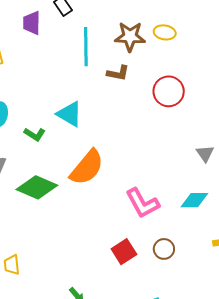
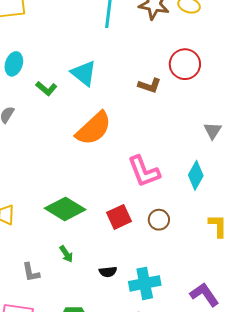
brown L-shape: (118, 73) -> (149, 85), moved
green diamond: (37, 187) -> (65, 209), moved
cyan diamond: (194, 200) -> (196, 175), turned -68

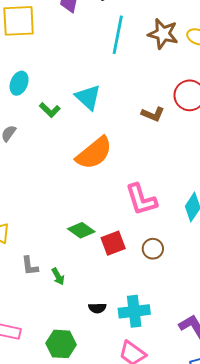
green diamond: (65, 209) -> (81, 230), moved, size x0.7
gray L-shape: (31, 272) -> (30, 266), moved
black semicircle: (108, 272) -> (97, 308), moved

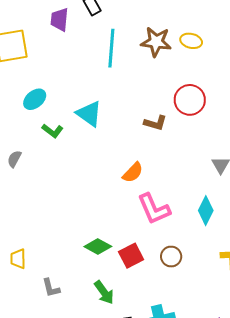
cyan ellipse: (19, 83) -> (35, 99), moved, turned 35
orange semicircle: (94, 153) -> (133, 173), moved, size x0.6
green arrow: (58, 276) -> (104, 292), moved, size x1.4

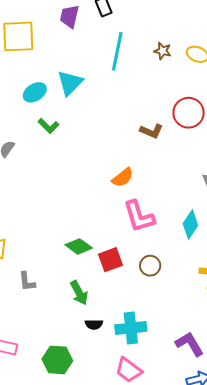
brown star: (156, 42) -> (163, 51), size x0.6
cyan triangle: (89, 114) -> (70, 83), moved, turned 32

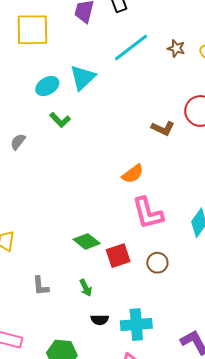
cyan line: (117, 51) -> (131, 48), turned 39
gray L-shape: (27, 282) -> (41, 286), moved
green arrow: (79, 293) -> (86, 288), size x0.7

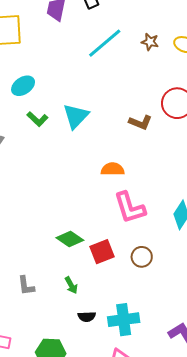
cyan triangle: (83, 78) -> (76, 116), moved
orange semicircle: (133, 174) -> (113, 169), turned -140

